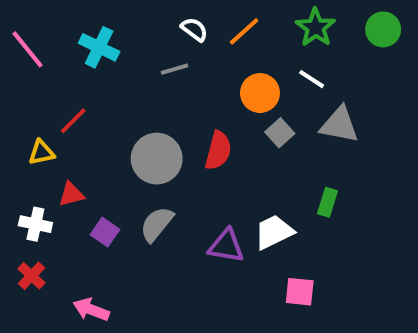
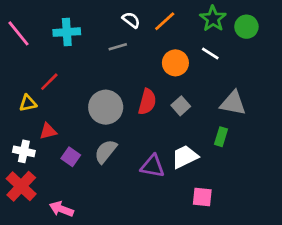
green circle: (383, 29) -> (246, 27), moved
cyan cross: (99, 47) -> (67, 32), turned -30
gray triangle: (339, 125) -> (233, 103), moved
gray square: (280, 133) -> (181, 106), moved
red cross: (31, 276) -> (21, 186), size x1.6

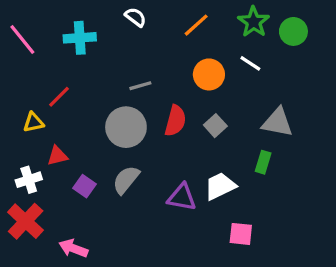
white semicircle: (131, 20) -> (136, 17), moved
gray line: (118, 47) -> (140, 86), moved
white cross: (24, 151) -> (29, 180), turned -30

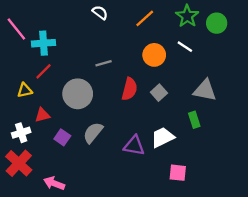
cyan cross: (80, 38) -> (44, 43), moved
gray circle: (126, 127) -> (78, 94), moved
green rectangle: (263, 162) -> (194, 120), turned -35

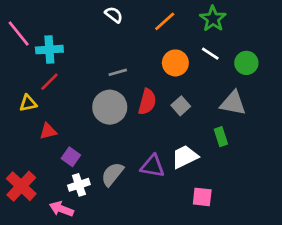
green circle: (217, 23) -> (246, 63), moved
gray circle: (78, 94) -> (110, 107), moved
white cross: (21, 133) -> (79, 185), moved
gray semicircle: (93, 133) -> (112, 174), moved

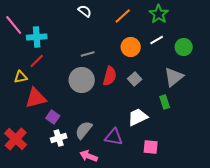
white line: (210, 54) -> (157, 40), turned -64
gray triangle: (233, 103) -> (174, 77), turned -50
red triangle: (48, 131) -> (36, 98), size x1.6
purple triangle: (153, 166) -> (114, 137), moved
pink arrow: (61, 209) -> (89, 156), moved

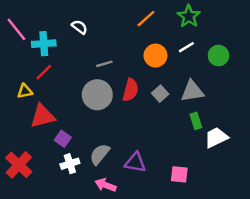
white semicircle: (85, 11) -> (79, 27), moved
gray triangle: (174, 77) -> (192, 91), moved, turned 30
white trapezoid: (138, 117) -> (216, 138), moved

